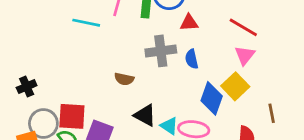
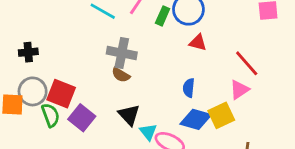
gray cross: (161, 51) -> (122, 53), moved
blue semicircle: (192, 59) -> (189, 88), moved
blue diamond: (212, 98) -> (196, 119), turned 68

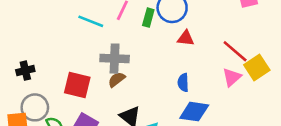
brown semicircle: (121, 75) -> (117, 79), turned 120
red square: (61, 94) -> (77, 85), moved
yellow square: (221, 115) -> (257, 67), moved

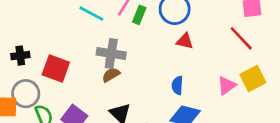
green rectangle: (148, 18) -> (139, 15), moved
red line: (235, 51) -> (241, 38), moved
red square: (77, 85) -> (56, 69), moved

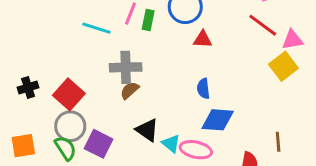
red square: (56, 69) -> (69, 94), turned 32
pink triangle: (227, 86) -> (292, 40), moved, turned 36
gray circle: (26, 94) -> (70, 126), moved

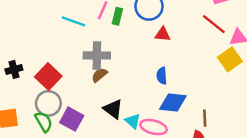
brown line: (278, 142) -> (205, 118), moved

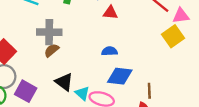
blue semicircle: (162, 76) -> (109, 51), turned 91

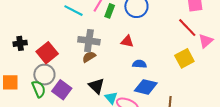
red triangle: (110, 13) -> (127, 41), moved
pink triangle: (181, 16) -> (206, 41), turned -42
yellow square: (173, 36) -> (184, 58), moved

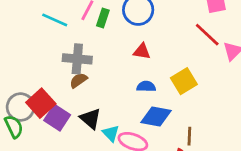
red triangle: (127, 41) -> (142, 51), moved
red square: (47, 53) -> (41, 103), moved
yellow square: (184, 58) -> (184, 81), moved
purple square: (62, 90) -> (57, 118), moved

